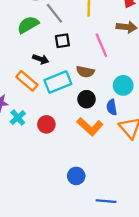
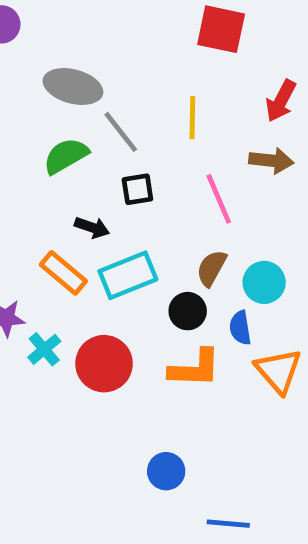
brown semicircle: (85, 72) -> (212, 268), moved, turned 108
red circle: (46, 124) -> (104, 364), size x1.5
orange L-shape: (90, 127) -> (195, 368), turned -40

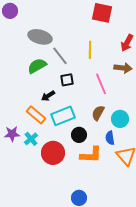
black arrow: (92, 227) -> (48, 96), turned 128
black circle: (188, 311) -> (79, 135), moved
cyan cross: (44, 349) -> (31, 139), moved

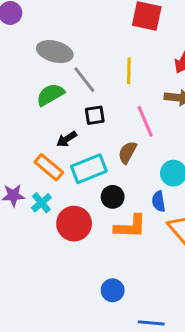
brown semicircle: (98, 113) -> (127, 152), moved

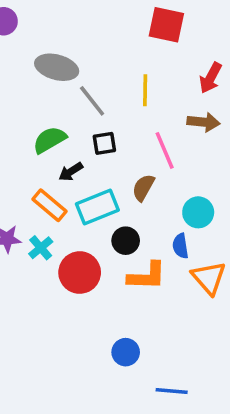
green semicircle: (50, 95) -> (50, 140), moved

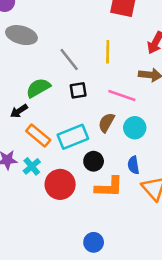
gray ellipse: (57, 67) -> (21, 35), moved
pink line: (165, 150) -> (122, 96), turned -48
black arrow: (71, 172) -> (19, 111), moved
cyan circle: (198, 212) -> (135, 128), moved

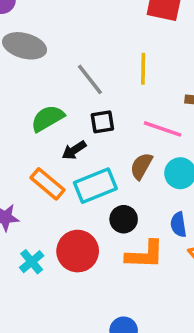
black arrow: (19, 111) -> (74, 150), moved
cyan cross: (32, 166) -> (32, 262), moved

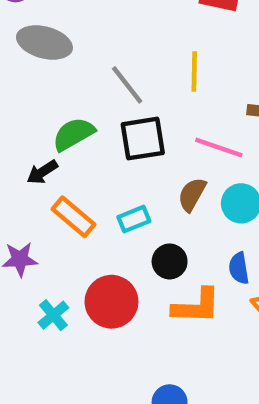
black square: (102, 122) -> (143, 139), size x1.5
black arrow: (74, 150) -> (42, 172), moved
cyan rectangle: (95, 186) -> (134, 219), size x0.6

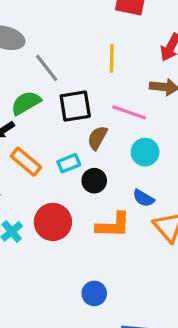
gray line: (127, 85) -> (47, 68), moved
brown semicircle: (192, 194) -> (97, 138), moved
black circle: (170, 261) -> (94, 181), moved
blue semicircle: (239, 268) -> (143, 198), turned -50

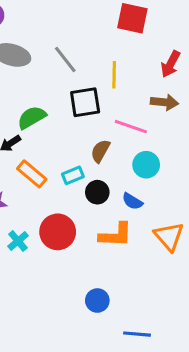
gray line: (47, 68) -> (65, 59), moved
black square: (75, 106) -> (85, 102), moved
blue semicircle: (143, 198) -> (132, 201), moved

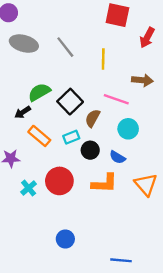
red arrow: (171, 64) -> (147, 38), moved
black square: (85, 102) -> (70, 102), moved, turned -35
blue circle: (97, 300) -> (65, 239), moved

